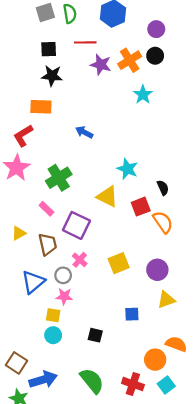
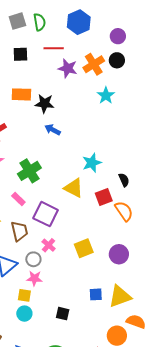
black star: (52, 76) -> (45, 104), moved
orange rectangle: (41, 107) -> (21, 94), moved
cyan star: (127, 169) -> (92, 163), turned 30
yellow triangle: (166, 300) -> (120, 296), moved, size x1.4

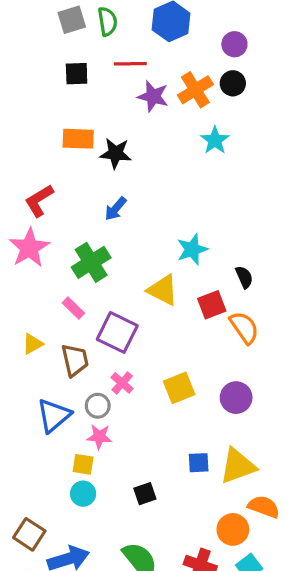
blue arrow: (53, 130) -> (116, 209), moved, turned -77
black square: (63, 314) -> (145, 494), turned -32

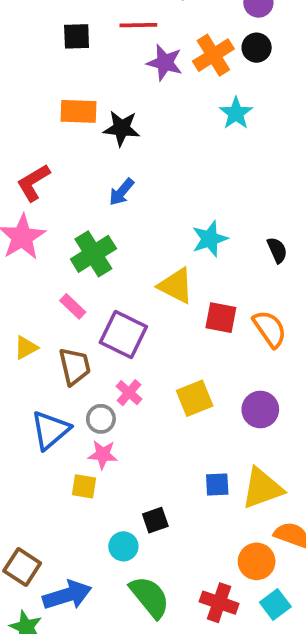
black semicircle: (244, 277) -> (277, 250), moved
red square: (212, 305) -> (221, 318), moved, turned 32
cyan circle: (83, 494) -> (123, 546), moved

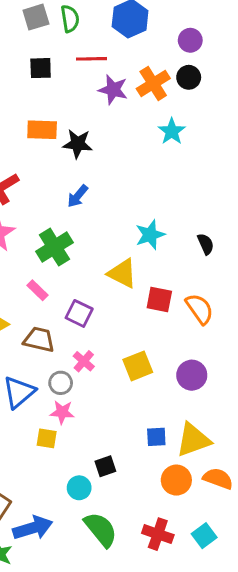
purple square: (123, 334) -> (79, 313), size x0.7
brown trapezoid: (75, 366) -> (39, 340), turned -64
orange circle: (257, 561) -> (176, 480), moved

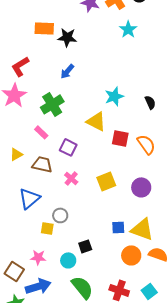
gray circle: (61, 383) -> (60, 215), moved
pink star: (62, 412) -> (38, 257), moved
yellow triangle: (193, 440) -> (142, 229), turned 40

